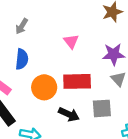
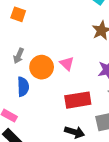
orange circle: (44, 87) -> (42, 67), moved

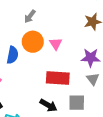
gray arrow: (19, 56) -> (30, 16), moved

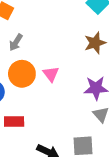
red rectangle: (58, 78) -> (14, 121), moved, size x0.7

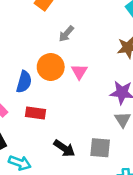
gray arrow: (16, 42) -> (66, 34), moved

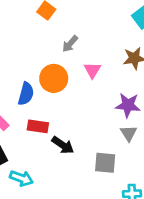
pink triangle: (79, 72) -> (92, 70), moved
black arrow: (64, 148) -> (63, 145), moved

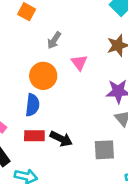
blue semicircle: (26, 94) -> (32, 105), moved
red rectangle: (38, 126) -> (34, 136), moved

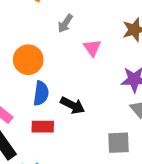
orange circle: (43, 76) -> (28, 60), moved
black arrow: (61, 139) -> (73, 105), moved

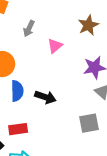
pink triangle: (92, 48) -> (55, 46), turned 35
red rectangle: (43, 127) -> (18, 129), moved

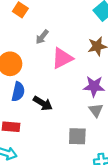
pink triangle: (55, 46) -> (62, 58), size x1.5

